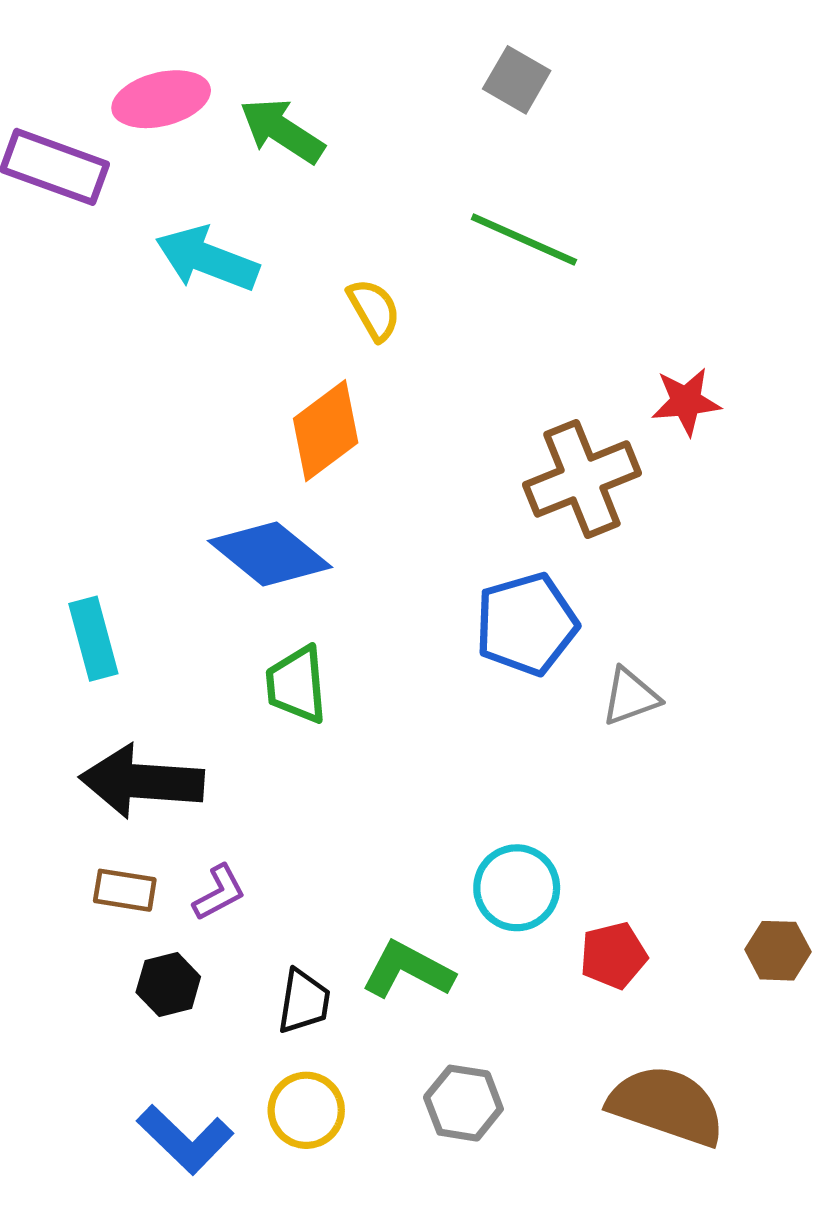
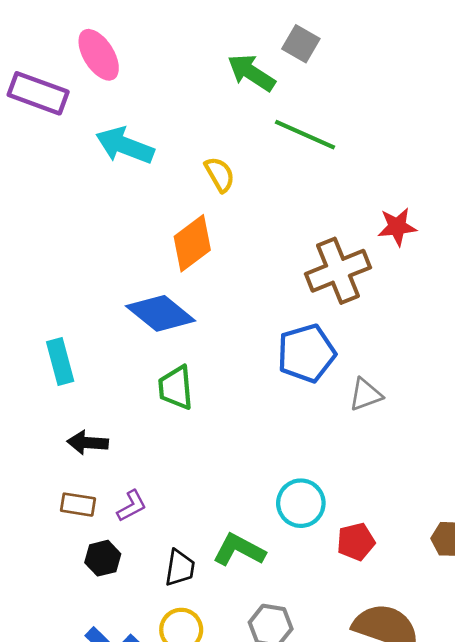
pink ellipse: (161, 99) -> (99, 55), turned 72
green arrow: (282, 131) -> (251, 73), moved
black arrow: (142, 781) -> (88, 443), size x0.6

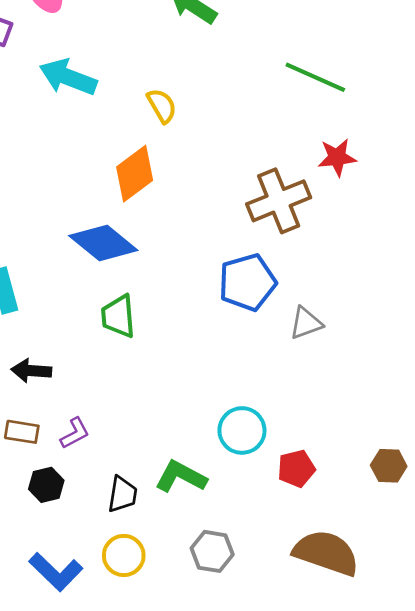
green line: (305, 135) -> (315, 77), moved

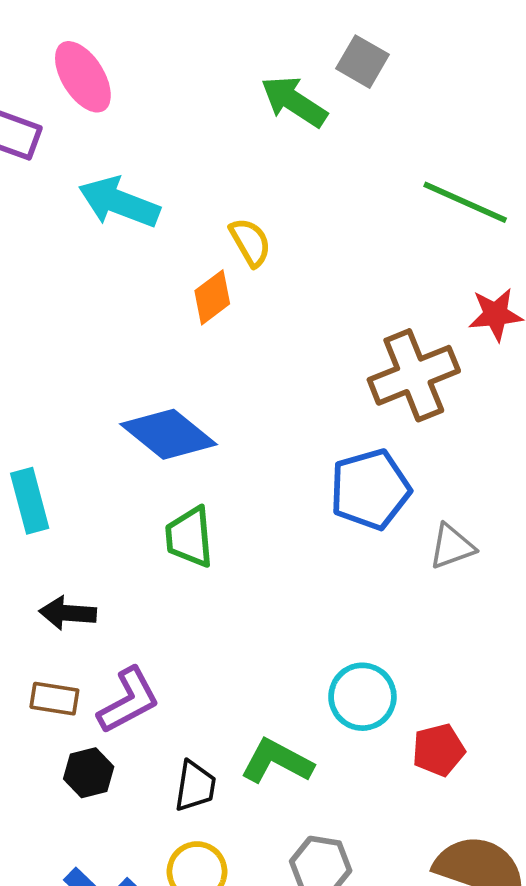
orange diamond: (135, 174) -> (212, 297), moved, size x0.7
purple L-shape: (75, 433) -> (129, 700), size x1.5

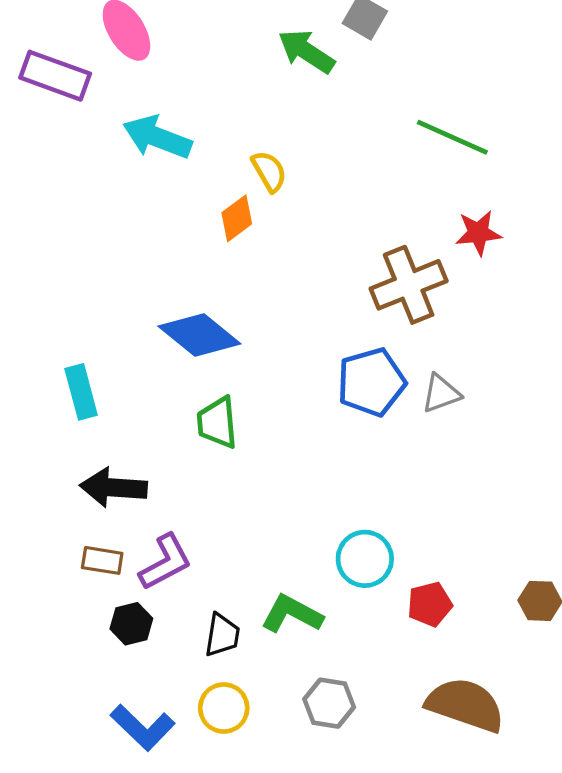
gray triangle: (452, 546) -> (441, 393), moved
black arrow: (68, 613) -> (113, 487), size x1.4

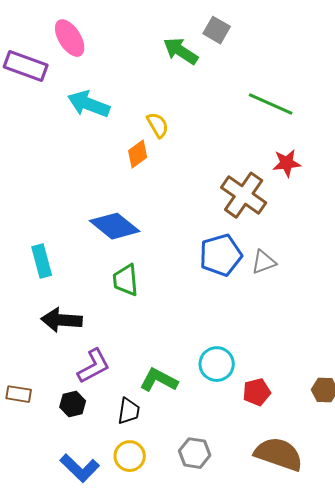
brown cross: (409, 285) -> (244, 195), turned -33
brown rectangle: (102, 560) -> (19, 394), moved
green L-shape: (292, 614) -> (159, 380), moved

